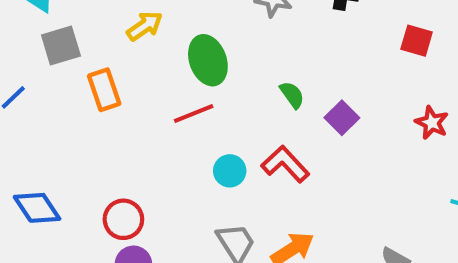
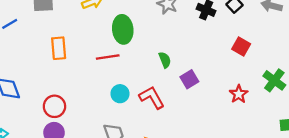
orange rectangle: (104, 90) -> (59, 48), moved

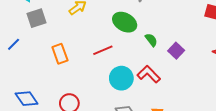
green ellipse: (123, 29) -> (125, 22), moved, turned -40
cyan circle: (120, 94) -> (121, 78), size x1.5

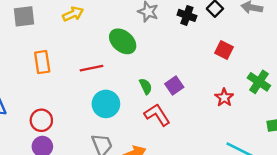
green semicircle: (151, 40) -> (146, 86), moved
red L-shape: (149, 74) -> (157, 115), moved

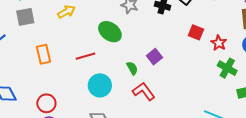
green cross: (259, 82) -> (227, 68), moved
purple square: (174, 86) -> (154, 57), moved
red star: (224, 97) -> (219, 43), moved

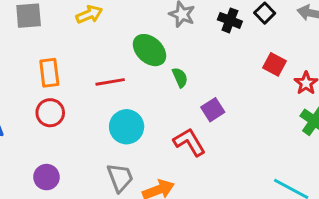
purple square: (154, 57) -> (213, 110), moved
green semicircle: (132, 68) -> (180, 77), moved
red circle: (46, 103) -> (50, 113), moved

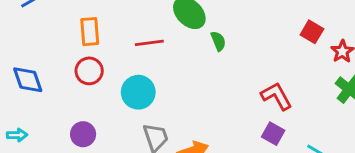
purple square: (213, 110) -> (273, 134), moved, turned -30
cyan circle: (127, 127) -> (138, 92), moved
red L-shape: (189, 142) -> (276, 96), moved

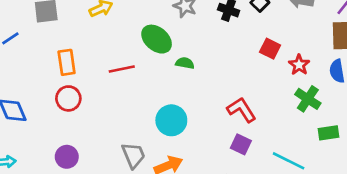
green semicircle: (218, 41) -> (185, 63), turned -54
cyan circle: (138, 92) -> (171, 120), moved

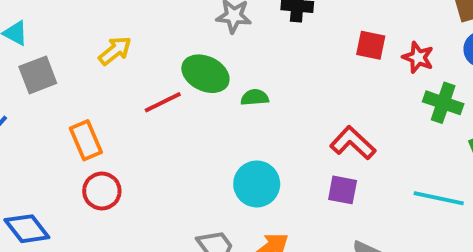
red line: (122, 69) -> (163, 102), moved
purple square: (241, 144) -> (343, 190), moved

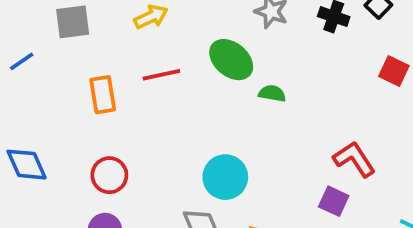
red line: (163, 102) -> (161, 75), moved
cyan circle: (257, 184) -> (225, 177), moved
red circle: (102, 191) -> (109, 175), moved

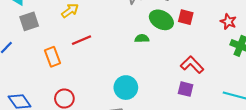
green ellipse: (231, 60) -> (161, 20), moved
red square: (394, 71) -> (186, 17), moved

